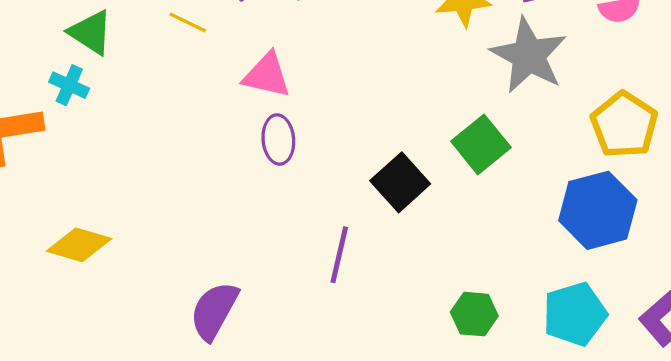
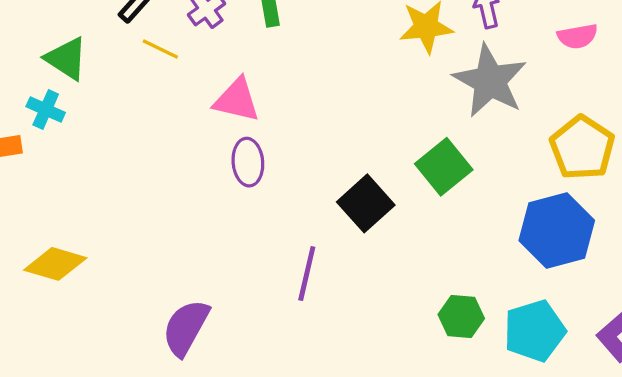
green hexagon: (474, 314) -> (461, 316), moved

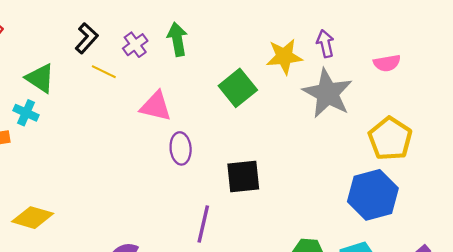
purple ellipse: (248, 162) -> (181, 148), moved
green square: (444, 167) -> (238, 88), moved
black square: (366, 203) -> (243, 176), turned 36

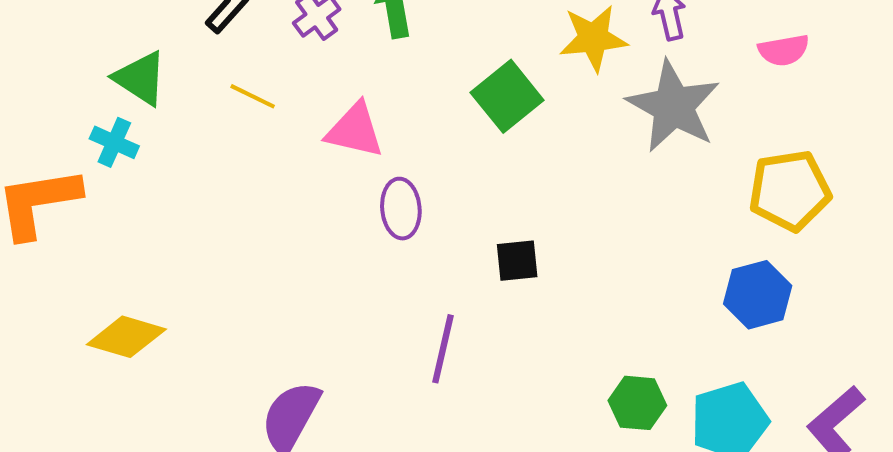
yellow line: (104, 72) -> (253, 96), moved
yellow pentagon: (390, 139) -> (790, 190), turned 30
black square: (243, 176) -> (517, 261), size x0.7
blue hexagon: (373, 195) -> (758, 295), size x0.7

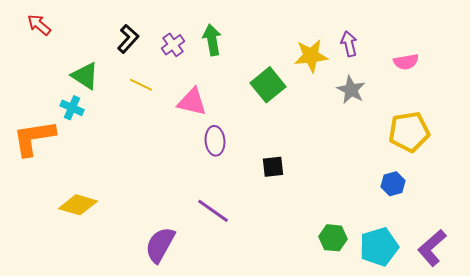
gray star: (673, 106) -> (351, 90), size x0.6
blue hexagon: (758, 295) -> (393, 184), size x0.7
purple line: (443, 349) -> (213, 211), moved, turned -68

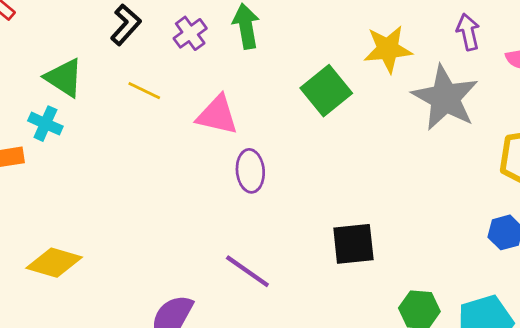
purple arrow: (349, 44) -> (468, 32), moved
gray star: (351, 90) -> (445, 98), size x1.6
black square: (273, 167) -> (353, 244), moved, size x1.4

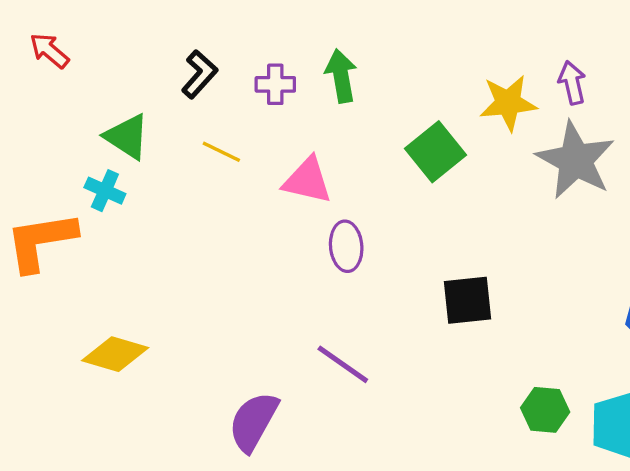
purple arrow: (468, 32) -> (572, 83), moved
purple cross: (190, 33) -> (275, 84), turned 36
black square: (353, 244) -> (468, 300), moved

